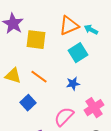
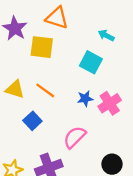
orange triangle: (69, 26) -> (57, 18), moved, turned 40
cyan square: (78, 53) -> (91, 62), turned -30
pink cross: (94, 108) -> (110, 103), moved

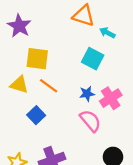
orange triangle: (57, 18) -> (84, 16), moved
yellow square: (42, 47) -> (37, 59), moved
pink semicircle: (75, 137) -> (90, 121), moved, turned 95

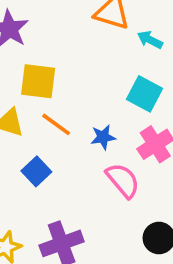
cyan square: (93, 59) -> (144, 94), moved
blue star: (87, 94) -> (103, 137), moved

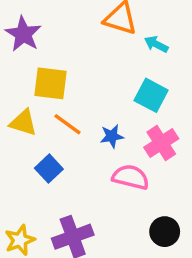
pink semicircle: (123, 180) -> (131, 177), turned -36

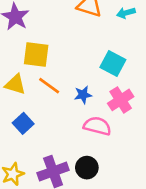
cyan arrow: (156, 44) -> (126, 13), moved, turned -42
blue square: (49, 169) -> (23, 123), moved
black circle: (165, 232) -> (87, 168), moved

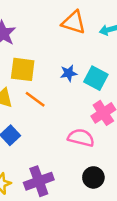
blue star: (83, 95) -> (69, 73), moved
black circle: (87, 168) -> (93, 177), moved

